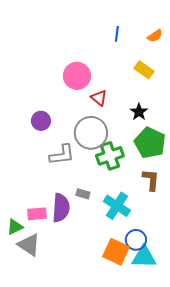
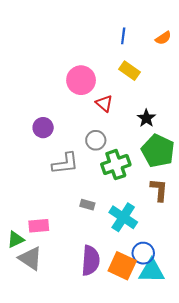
yellow rectangle: (144, 70) -> (130, 71), moved
gray circle: (91, 133) -> (96, 140), size x0.6
purple semicircle: (61, 208) -> (91, 260), moved

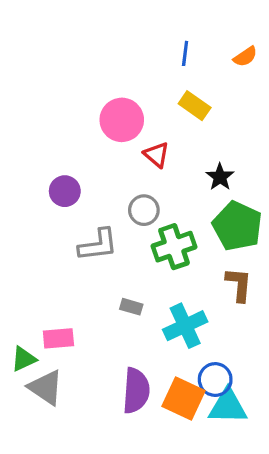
cyan cross: (123, 217) -> (185, 326), turned 32

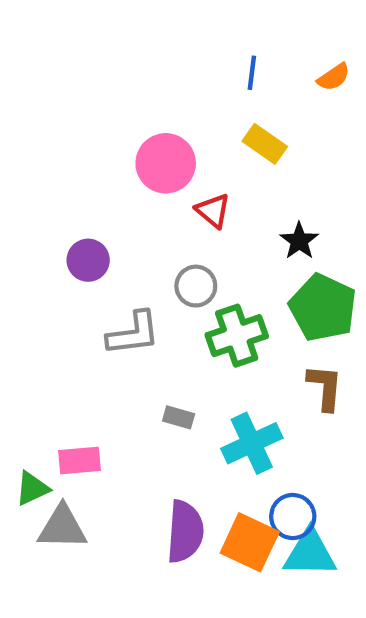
gray triangle: (46, 387) -> (62, 527), turned -33

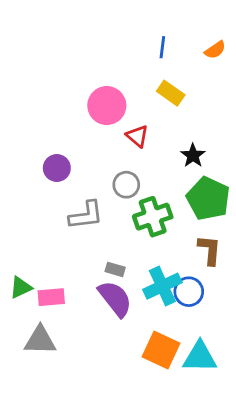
green triangle: (32, 488) -> (21, 287), moved
blue circle: (293, 516) -> (189, 292), moved
purple semicircle: (185, 532) -> (115, 299), moved, turned -42

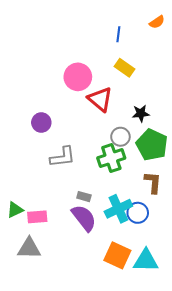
orange semicircle: (215, 50) -> (157, 22), moved
red triangle: (137, 136) -> (100, 99), size x1.5
black star: (193, 156) -> (141, 113), turned 30
gray circle: (126, 185) -> (120, 137), moved

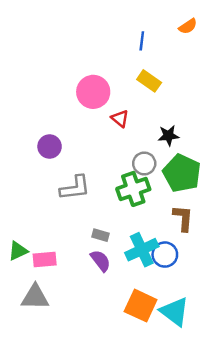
red triangle: (100, 99) -> (120, 119), size x0.6
purple semicircle: (84, 218) -> (101, 261), size x0.7
cyan triangle: (146, 260) -> (175, 312), turned 36

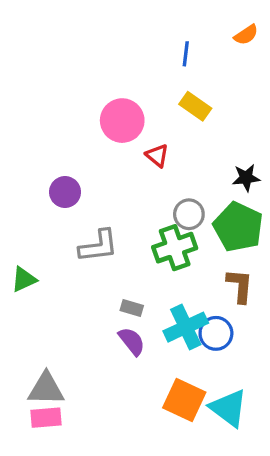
black star: (168, 136) -> (246, 178), moved
green triangle: (18, 251) -> (24, 279), moved
pink rectangle: (45, 259) -> (46, 418), moved

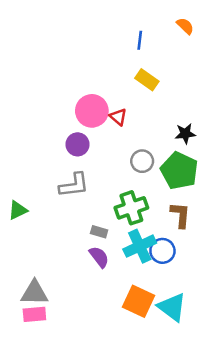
orange semicircle: (246, 35) -> (185, 26), turned -102
pink circle: (122, 121) -> (92, 111), moved
purple circle: (65, 192) -> (78, 144), moved
green cross: (175, 248) -> (131, 208), moved

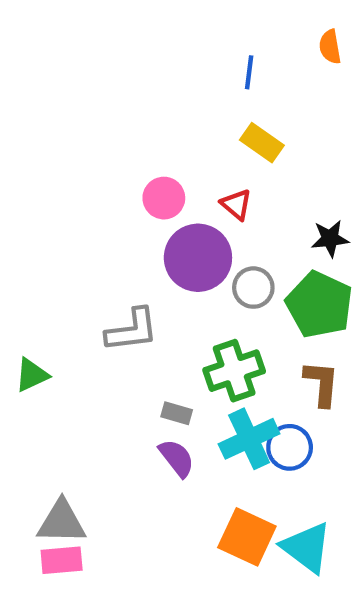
orange semicircle: (185, 26) -> (330, 47), turned -144
pink circle: (92, 111) -> (164, 198), size x0.7
red triangle: (118, 117) -> (236, 204), moved
purple circle: (78, 144) -> (198, 258), moved, size x1.6

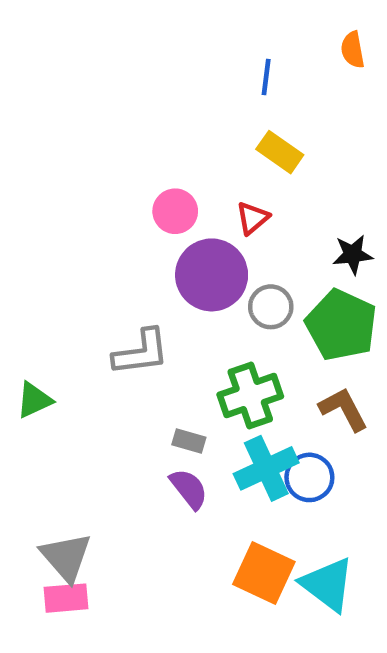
red triangle: (236, 204) -> (253, 218), turned 40
brown L-shape: (322, 383) -> (344, 409), turned -33
gray triangle: (62, 522) -> (66, 557), turned 48

